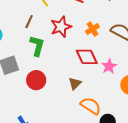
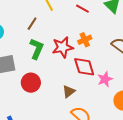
red star: (61, 27) -> (63, 47), moved
orange cross: (92, 29) -> (85, 40), moved

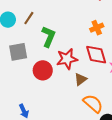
brown line: (32, 24) -> (29, 18), moved
red star: (63, 47) -> (67, 59), moved

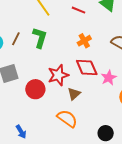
green L-shape: (49, 37) -> (40, 38), moved
orange semicircle: (93, 104) -> (67, 119), moved

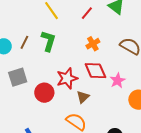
red line: (79, 10) -> (87, 13), turned -72

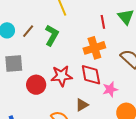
red line: (87, 13) -> (103, 22), moved, turned -64
orange cross: (93, 44) -> (94, 48), size x1.5
brown triangle: (83, 97) -> (82, 105), moved

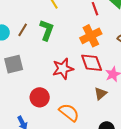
red circle: (36, 85) -> (40, 97), moved
brown triangle: (82, 105) -> (101, 94), moved

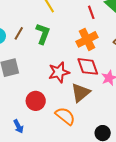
brown triangle: (101, 94) -> (80, 93), moved, size x1.5

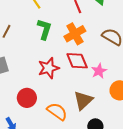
green L-shape: (43, 34) -> (44, 29), moved
brown triangle: (80, 93) -> (83, 100), moved

